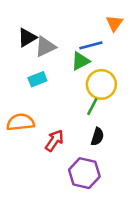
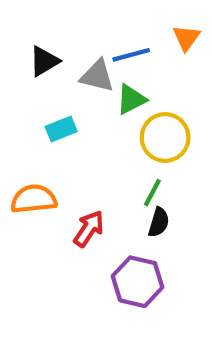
blue line: (91, 45) -> (131, 55), moved
gray triangle: (45, 47) -> (97, 76), moved, turned 40
green line: (92, 107) -> (152, 193), moved

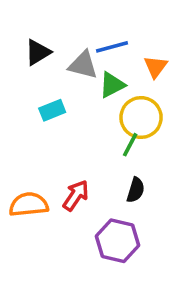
orange triangle: (186, 38) -> (156, 67), moved
green line: (152, 193) -> (130, 145), moved
orange semicircle: (34, 199) -> (29, 204), moved

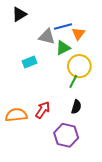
black triangle: (38, 52) -> (19, 14), moved
orange triangle: (156, 67) -> (78, 34), moved

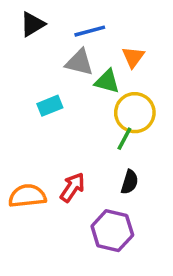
blue line: (63, 26) -> (90, 31), moved
green triangle: (63, 48) -> (107, 81), turned 42

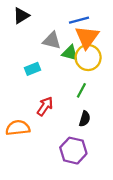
blue line: (90, 31) -> (79, 20), moved
orange triangle: (133, 57) -> (87, 37), size x1.6
yellow circle: (135, 113) -> (88, 58), moved
red arrow: (72, 187) -> (45, 106), moved

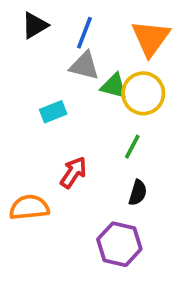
blue line: (79, 20) -> (84, 33), moved, turned -54
orange triangle: (87, 37) -> (151, 38), moved

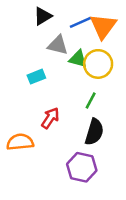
black triangle: (35, 25) -> (43, 16), moved
blue line: (84, 33) -> (80, 22), moved, turned 45
black semicircle: (138, 193) -> (94, 132), size x1.5

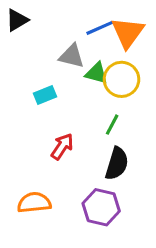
black triangle: (43, 16) -> (17, 20), moved
orange semicircle: (20, 142) -> (34, 203), moved

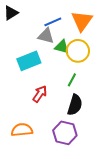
blue line: (100, 28) -> (53, 22), moved
cyan rectangle: (45, 95) -> (29, 61), size x1.6

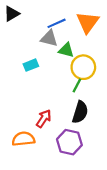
yellow circle: (78, 51) -> (83, 67), moved
cyan rectangle: (29, 61) -> (31, 65), size x0.6
red arrow: (40, 94) -> (44, 119), moved

